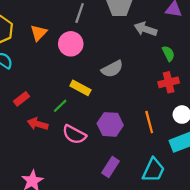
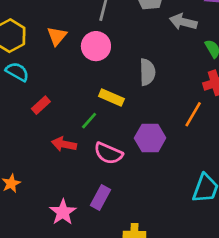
gray semicircle: (112, 69) -> (147, 72), turned -60
red rectangle: (22, 99) -> (41, 105), moved
orange line: (149, 122) -> (193, 114), moved, turned 50
purple rectangle: (111, 167) -> (101, 197), moved

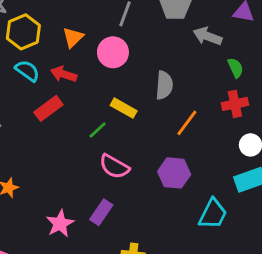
red rectangle: (41, 105) -> (48, 108), size x1.4
orange line: (193, 114) -> (187, 123), moved
purple hexagon: (150, 138) -> (174, 173), moved
red arrow: (64, 144) -> (64, 74), moved

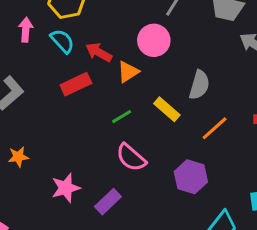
orange triangle: (73, 37) -> (128, 72), moved
yellow rectangle: (124, 108) -> (167, 109), moved
pink star: (60, 224) -> (66, 188), moved

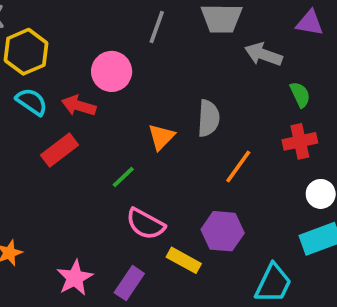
pink circle: (154, 40) -> (112, 71), moved
orange triangle: (128, 72) -> (161, 137), moved
yellow rectangle: (167, 109) -> (184, 260), moved

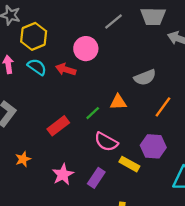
gray line: (157, 27) -> (114, 22), turned 30
gray semicircle: (209, 118) -> (145, 77), turned 65
orange triangle: (161, 137) -> (118, 102), moved, turned 42
red rectangle: (60, 150) -> (58, 126), moved

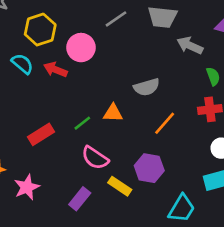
yellow hexagon: (34, 36) -> (40, 30), moved
pink star: (63, 175) -> (27, 187), moved

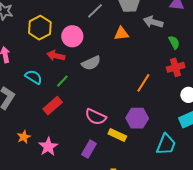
cyan semicircle: (22, 64) -> (34, 77), moved
gray semicircle: (147, 87) -> (91, 63), moved
orange triangle: (113, 113) -> (121, 33), moved
green line: (82, 123) -> (62, 81), moved

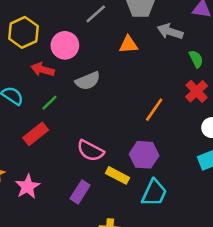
red cross: (176, 67) -> (197, 91), turned -30
cyan trapezoid: (166, 144) -> (154, 193), moved

